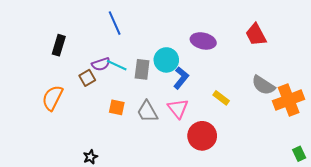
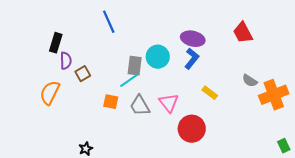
purple semicircle: (101, 64) -> (66, 61), moved, turned -72
cyan line: (117, 65) -> (129, 81), moved, turned -60
blue L-shape: (181, 78) -> (192, 59), moved
gray semicircle: (263, 85) -> (250, 81), size x0.7

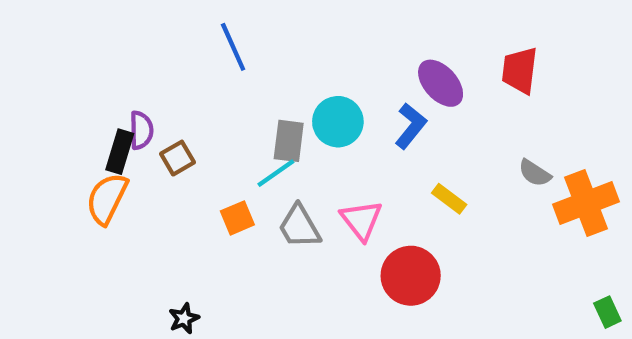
red trapezoid: (243, 33) -> (520, 70), turned 35
purple ellipse: (193, 39) -> (441, 83), moved, turned 35
black rectangle: (56, 43) -> (120, 152), moved
orange square: (111, 102) -> (237, 218), turned -35

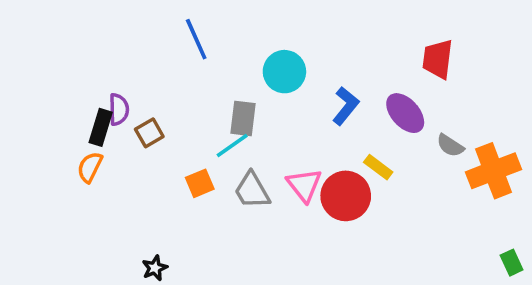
purple ellipse: (441, 83) -> (405, 113), moved
cyan circle: (338, 122) -> (284, 72), moved
orange semicircle: (107, 199) -> (90, 167), size x0.7
red circle: (411, 276) -> (346, 196), moved

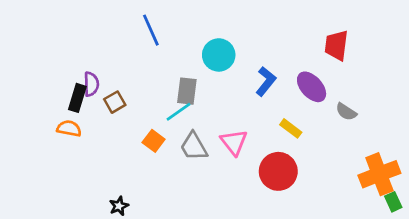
orange semicircle: (90, 167) -> (69, 128), turned 75
orange cross: (493, 171) -> (379, 174), moved
orange square: (200, 183) -> (154, 141), turned -30
red circle: (346, 196) -> (278, 171), moved

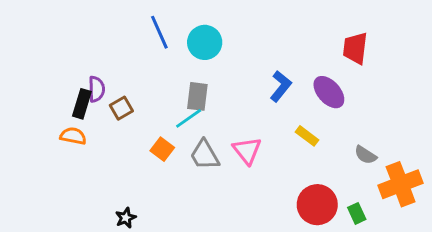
cyan circle: (219, 55) -> (205, 42), moved
gray semicircle: (346, 112) -> (365, 155), moved
red circle: (278, 171) -> (317, 205), moved
green rectangle: (393, 202) -> (357, 213), moved

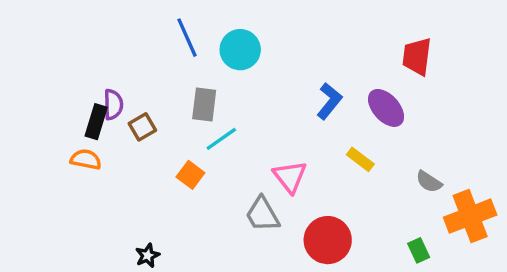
gray rectangle: (197, 96) -> (204, 105), moved
gray trapezoid: (205, 155) -> (262, 214), moved
red circle: (317, 205) -> (328, 240), moved

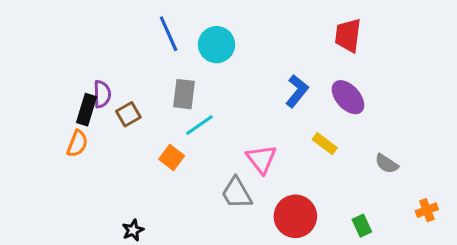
red trapezoid: (417, 56) -> (348, 35), moved
orange semicircle: (86, 159) -> (77, 144), turned 100
orange cross: (470, 216) -> (427, 210), moved, size x0.5
green rectangle: (419, 250) -> (362, 226), moved

